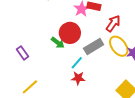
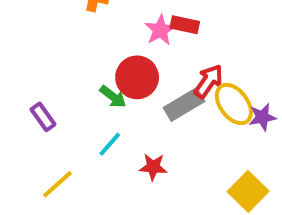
red arrow: (113, 23) -> (208, 81), moved
cyan line: (77, 63) -> (110, 144), moved

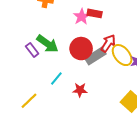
red circle: (137, 77) -> (81, 49), moved
green arrow: (113, 97) -> (47, 44), moved, size x1.5
purple rectangle: (43, 117) -> (32, 50), moved

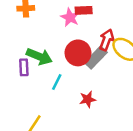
purple rectangle: (32, 50) -> (24, 67), turned 48
cyan line: (56, 78) -> (57, 82), moved

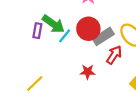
red arrow: (107, 40) -> (114, 55), moved
cyan line: (57, 82) -> (65, 36), moved

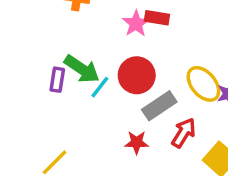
gray rectangle: (103, 36) -> (159, 106), moved
red arrow: (114, 55) -> (184, 133), moved

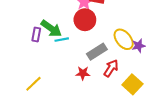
red circle: (137, 75) -> (85, 20), moved
cyan line: (100, 87) -> (62, 40), turned 40

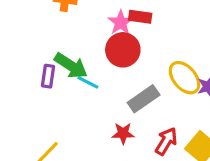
cyan line: (62, 40) -> (88, 82), turned 40
red arrow: (111, 68) -> (166, 141), moved

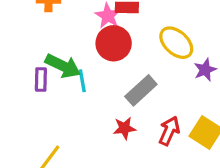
yellow ellipse: (184, 78) -> (176, 43), moved
cyan line: (88, 82) -> (82, 81), turned 60

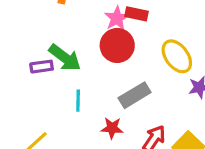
purple rectangle: (41, 80) -> (42, 67), turned 70
cyan line: (82, 81) -> (78, 101), moved

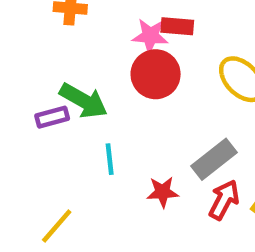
pink star: (117, 18) -> (150, 36), turned -30
gray rectangle: (135, 95) -> (214, 159), moved

